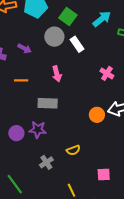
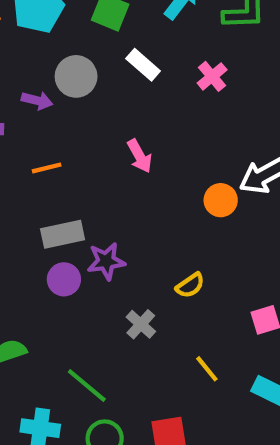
gray circle: (54, 37) -> (76, 76), moved
pink cross: (107, 73) -> (212, 76), moved, turned 32
pink arrow: (57, 74) -> (140, 156), moved
gray rectangle: (48, 103) -> (63, 234), moved

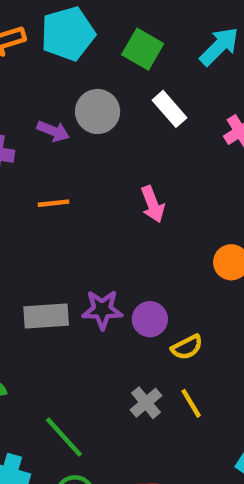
gray rectangle: (63, 234) -> (46, 316), moved
purple circle: (64, 279) -> (150, 319), moved
gray cross: (141, 324) -> (146, 403), moved
yellow line: (207, 369) -> (191, 403), moved

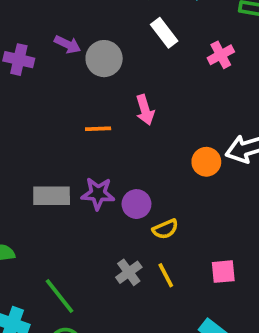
gray circle: (98, 111) -> (104, 59), moved
orange line: (53, 203) -> (98, 129), moved

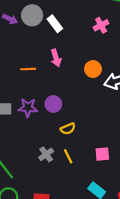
white rectangle: (164, 33) -> (55, 24), moved
gray circle: (104, 59) -> (32, 15), moved
orange circle: (206, 162) -> (93, 69), moved
purple circle: (136, 204) -> (53, 104), moved

